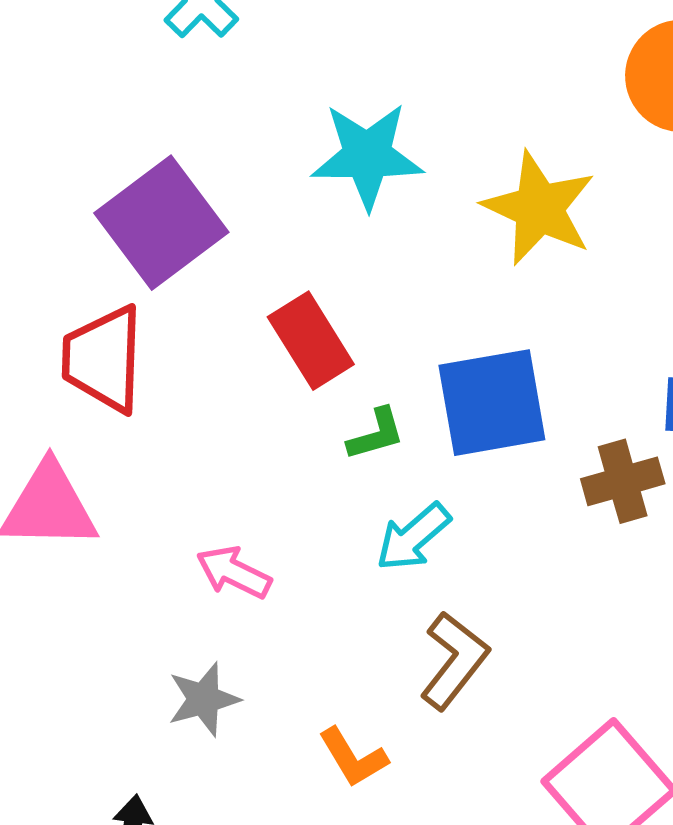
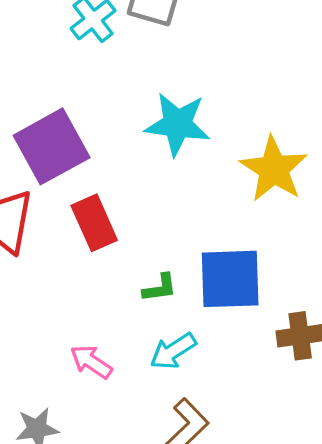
red rectangle: (311, 341) -> (94, 223), moved
pink arrow: (234, 572) -> (91, 362), moved

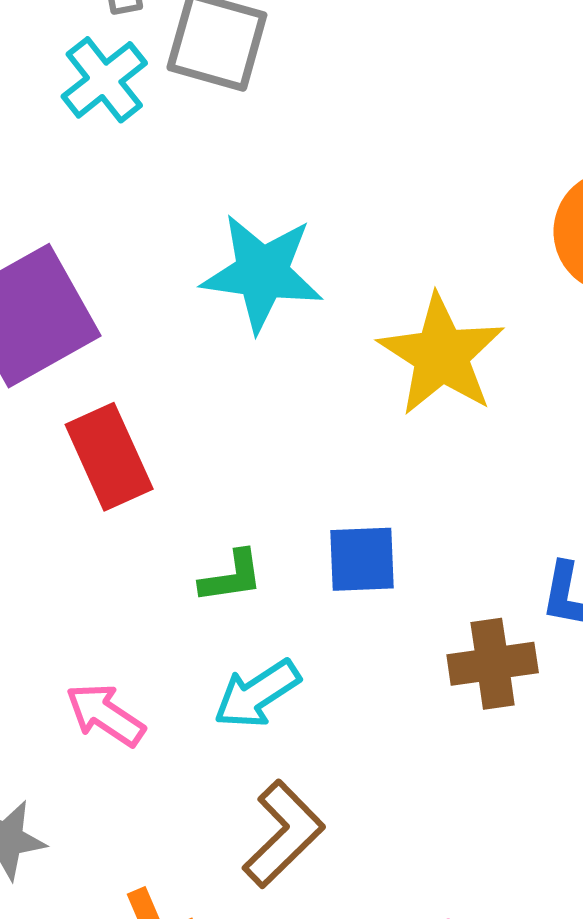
blue square: (230, 279) -> (362, 559), size x0.6

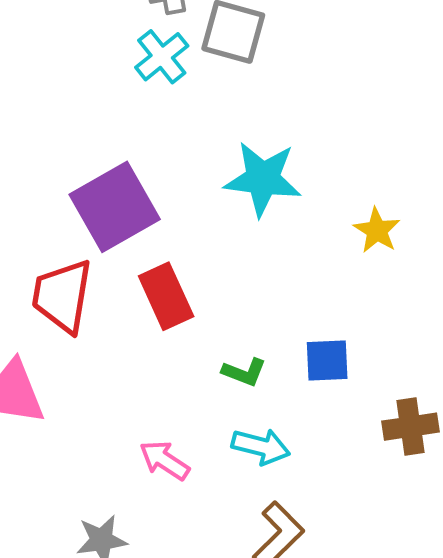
yellow star: (441, 355) -> (377, 230), size x0.6
green L-shape: (231, 577) -> (244, 372), turned 30
cyan arrow: (257, 694) -> (261, 446), turned -132

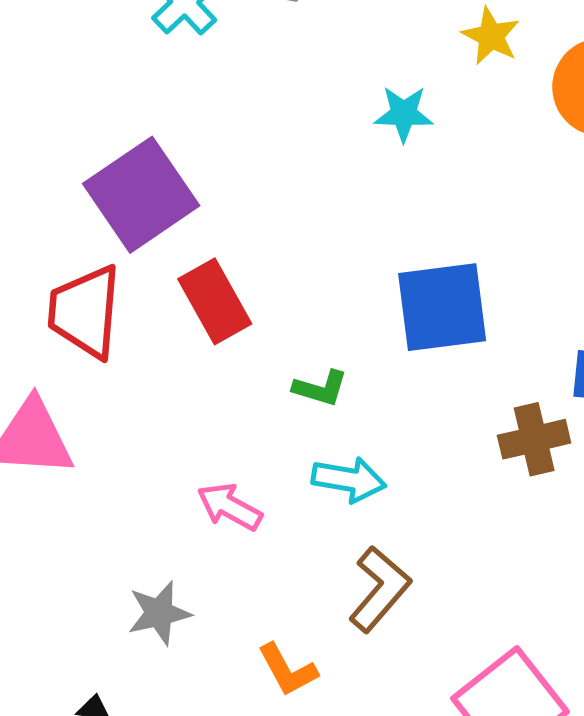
cyan star: (263, 179) -> (404, 114), moved, size x0.6
yellow star: (377, 230) -> (491, 36), moved
blue square: (327, 361) -> (442, 307), moved, size x1.6

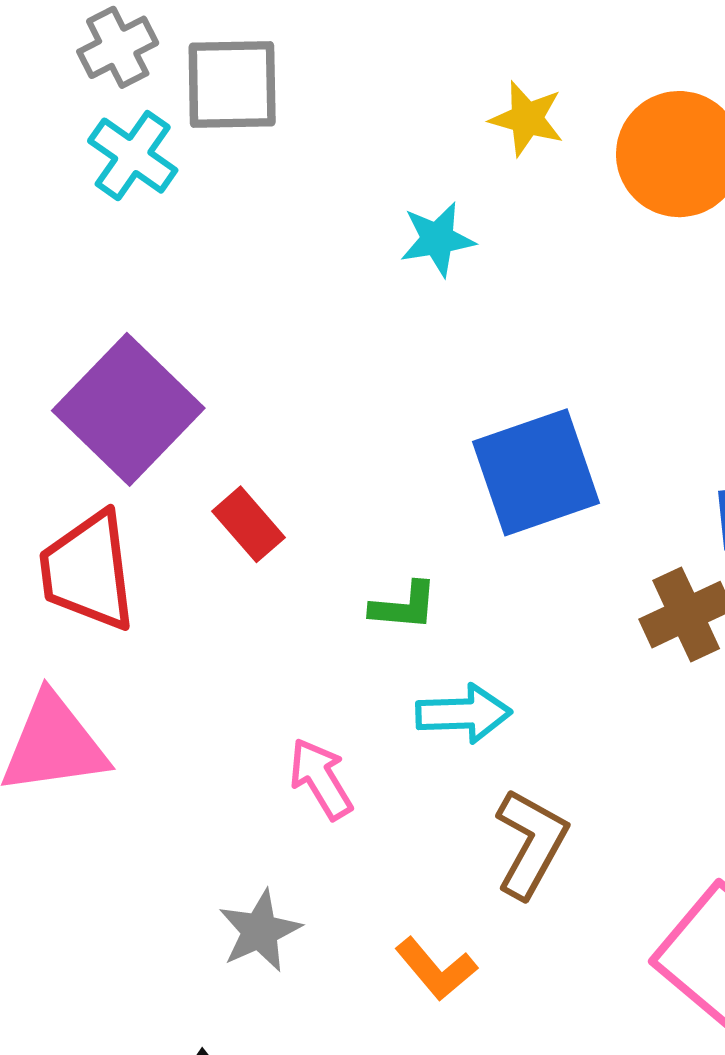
red rectangle: (215, 301) -> (249, 524), size x0.7
pink arrow: (230, 507) -> (321, 779), turned 42

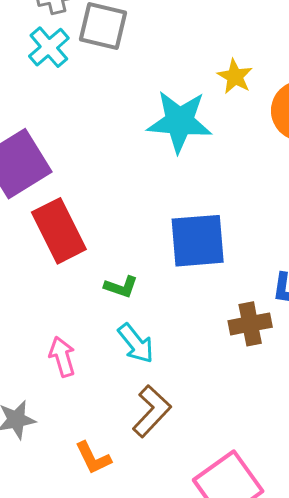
cyan star: (437, 239) -> (180, 122), size x1.8
red rectangle: (249, 524) -> (59, 231), size x1.8
cyan arrow: (464, 714) -> (136, 343), turned 39

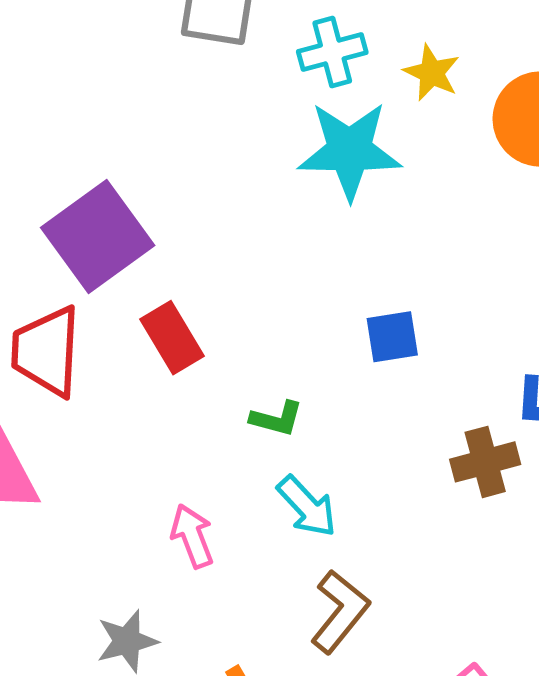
cyan cross: (49, 47) -> (332, 52), moved, turned 30
red rectangle: (59, 231) -> (172, 338), size x0.7
blue square: (198, 241) -> (392, 337), size x0.6

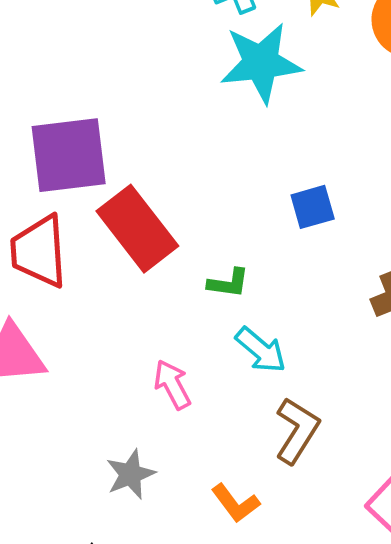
purple square: (98, 236) -> (69, 155), turned 36
red rectangle: (172, 338) -> (137, 229), size x1.5

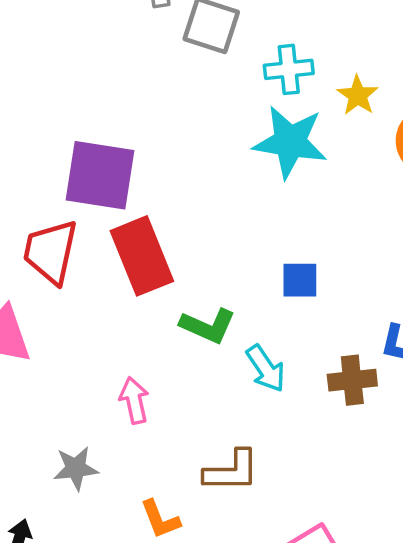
green L-shape: (228, 283) -> (208, 326), size x1.4
cyan arrow: (261, 350) -> (266, 369), moved
brown L-shape: (297, 431) -> (231, 471), turned 42

